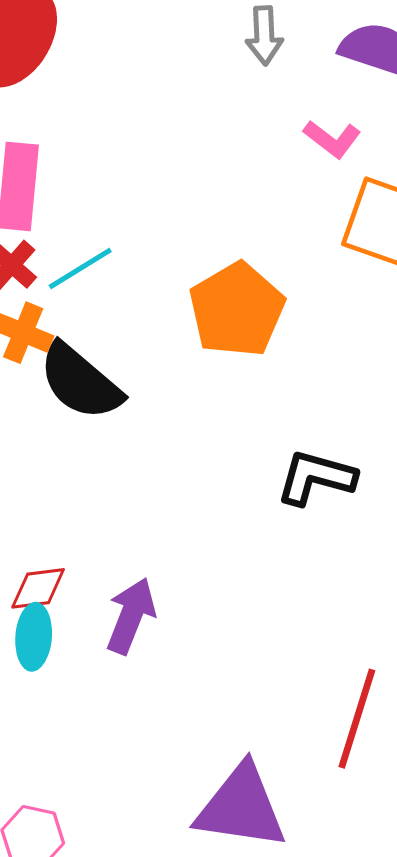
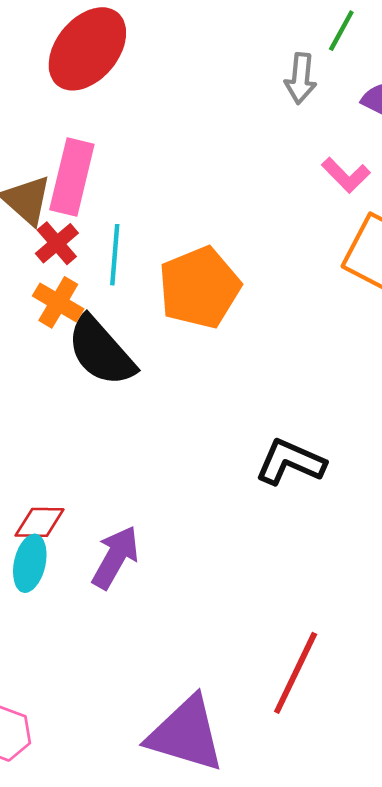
cyan line: (80, 269) -> (115, 255), turned -62
orange pentagon: (237, 310) -> (199, 287), moved

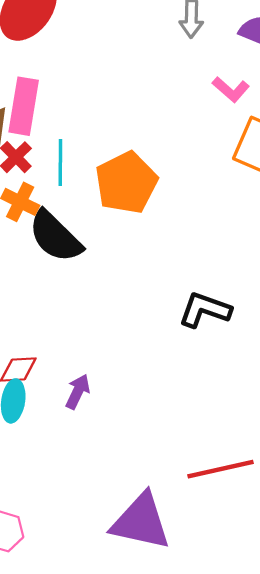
purple arrow: (115, 557) -> (78, 392), size x0.7
red line: (296, 673) -> (221, 469), turned 56

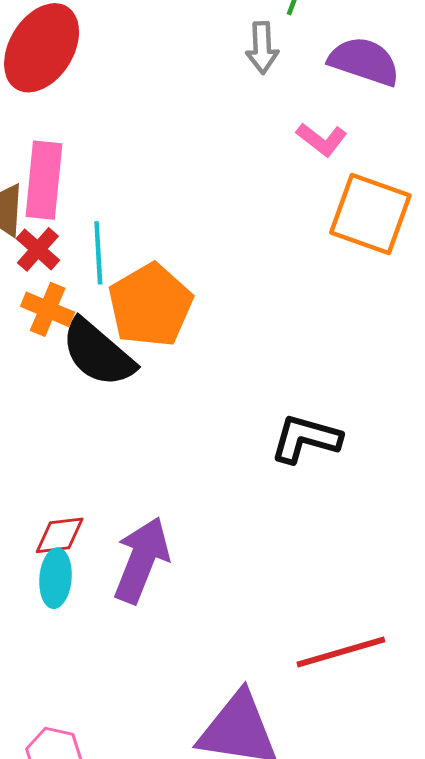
orange pentagon: (126, 183) -> (150, 305), moved
purple arrow: (78, 392) -> (142, 560), size x1.8

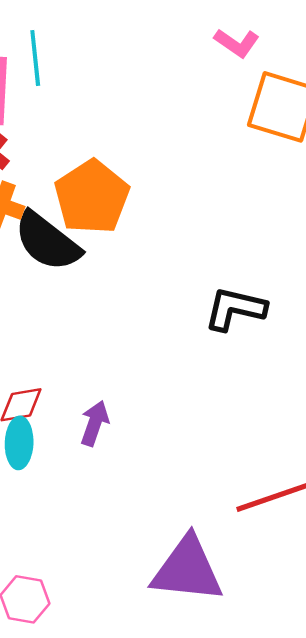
cyan line: (98, 253) -> (35, 58), moved
purple arrow: (142, 560) -> (95, 423), size x0.6

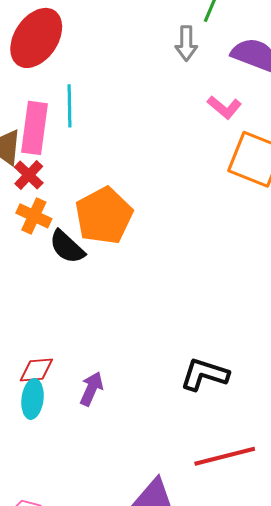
black semicircle: (47, 241) -> (67, 247), size x0.7
black L-shape: (235, 309) -> (204, 374), moved

